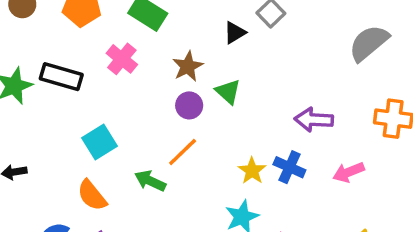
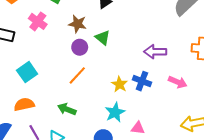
brown star: (188, 66) -> (78, 24), turned -30
pink arrow: (349, 172) -> (178, 82), turned -132
green arrow: (150, 181) -> (67, 109), moved
orange semicircle: (92, 195) -> (24, 104), turned 120

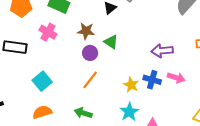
pink arrow: (178, 82) -> (176, 78), moved

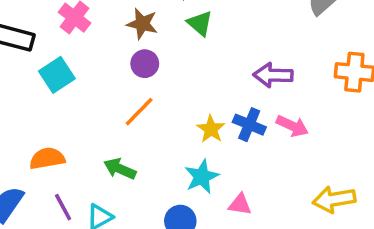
green triangle: (111, 42) -> (200, 23), moved
cyan square: (42, 81) -> (57, 75), moved

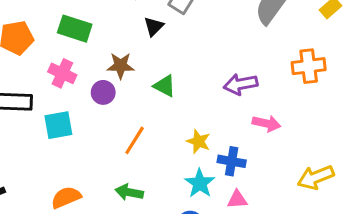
green triangle: (200, 23) -> (165, 86), moved
purple circle: (145, 64) -> (103, 92), moved
cyan square: (57, 75) -> (58, 125), turned 36
blue cross: (249, 125) -> (232, 161), moved

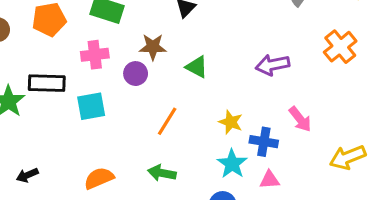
orange cross: (309, 66) -> (340, 47), turned -32
pink cross: (62, 73) -> (95, 55), turned -32
pink arrow: (266, 123) -> (300, 119), moved, turned 40

